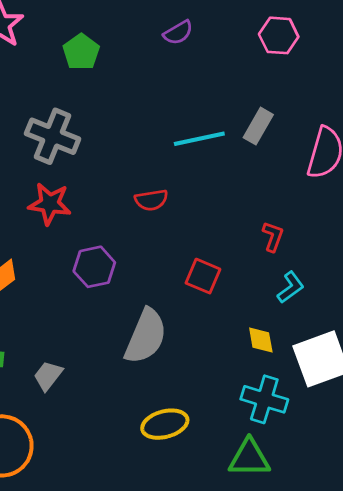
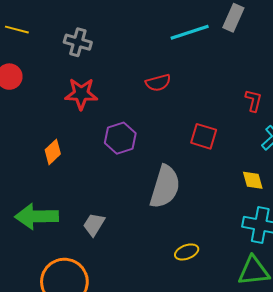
gray cross: (53, 136) -> (78, 42), size x0.7
yellow ellipse: (165, 424) -> (187, 252), size x0.7

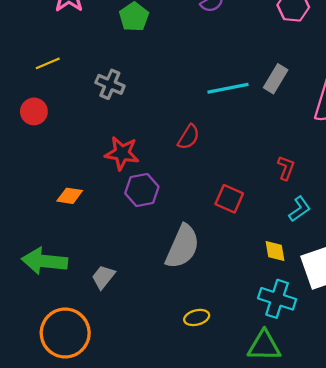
yellow line: (17, 30) -> (48, 63), turned -45
red semicircle: (158, 83) -> (189, 137), turned -50
red star: (81, 94) -> (122, 153), moved
orange diamond: (53, 152) -> (70, 196), turned 45

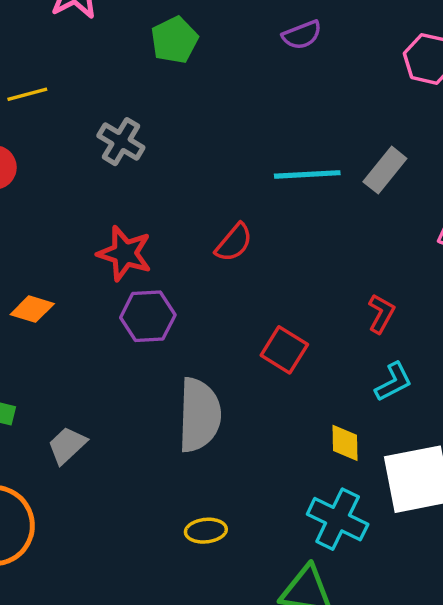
gray semicircle: (182, 247) -> (199, 415), turned -30

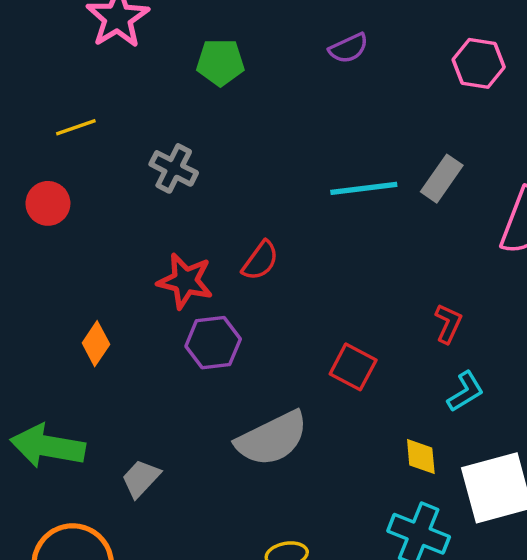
green pentagon: (174, 40) -> (220, 62), turned 30
red semicircle: (234, 243) -> (260, 261), moved
orange diamond: (32, 309) -> (96, 344), turned -69
gray semicircle: (199, 415) -> (272, 439), turned 66

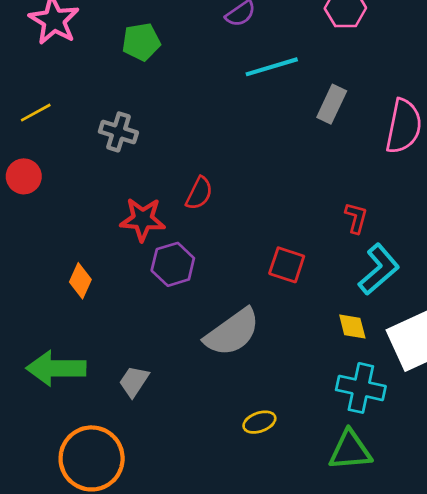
cyan line: (364, 188) -> (272, 67), moved
cyan L-shape: (465, 392) -> (379, 269), size x1.5

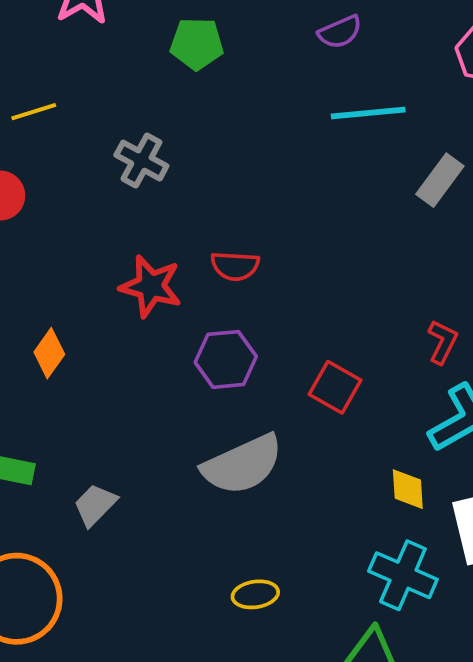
red semicircle: (199, 193) -> (235, 266), turned 56
purple hexagon: (173, 264) -> (226, 359), moved

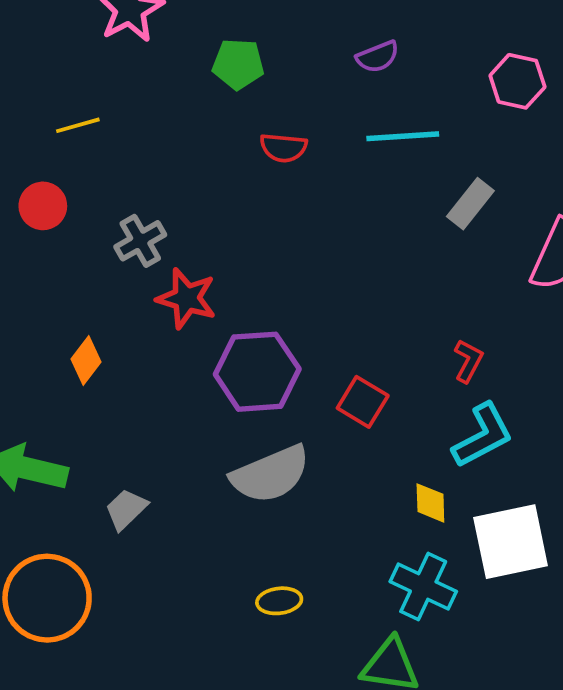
gray cross: (141, 161) -> (140, 241), moved, turned 30
red semicircle: (235, 266) -> (283, 148), moved
purple hexagon: (226, 359) -> (257, 372), size x1.4

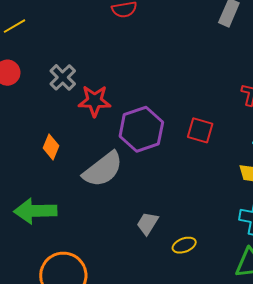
gray semicircle: (270, 474) -> (103, 169), moved
gray trapezoid: (126, 509) -> (147, 223), moved

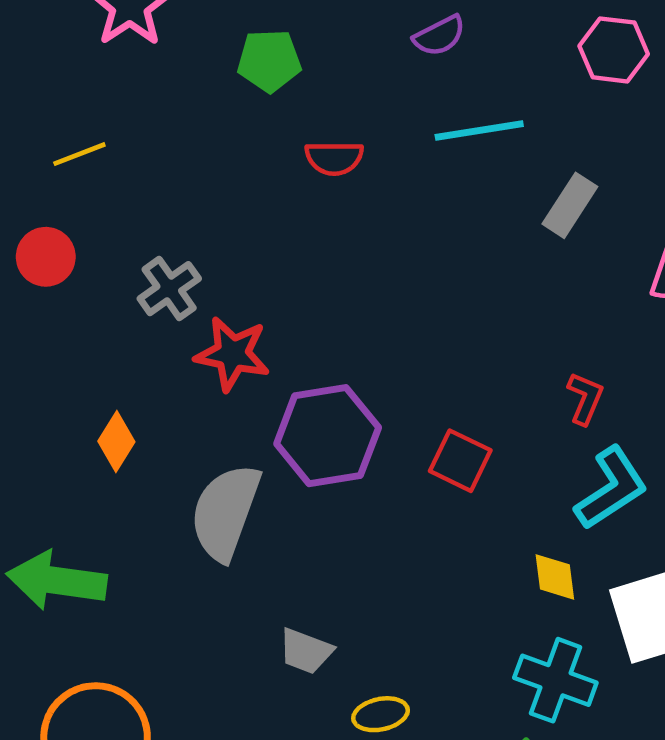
gray semicircle: (103, 169) -> (225, 512), turned 138
gray trapezoid: (147, 223) -> (306, 651), turned -110

